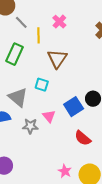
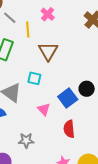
gray star: (30, 126) -> (26, 140), moved
red semicircle: (83, 138) -> (69, 129), moved, turned 48

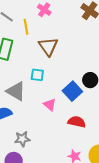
red semicircle: (69, 129) -> (77, 122), turned 114
gray star: (26, 140) -> (22, 139), moved

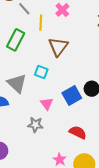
red semicircle: (77, 122) -> (78, 132), moved
gray star: (22, 139) -> (35, 125), moved

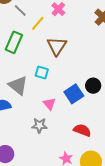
yellow line: (41, 23) -> (38, 23), turned 42

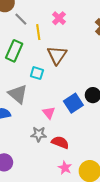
yellow line: (38, 23) -> (38, 32), turned -49
cyan square: (42, 72) -> (37, 73), moved
red semicircle: (82, 130) -> (60, 142), moved

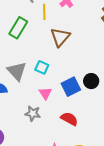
cyan square: (37, 73) -> (42, 67), moved
red semicircle: (60, 142) -> (69, 119), moved

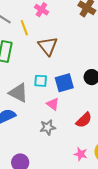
blue square: (71, 87) -> (64, 83), moved, turned 30
red semicircle: (69, 119) -> (84, 120), turned 126

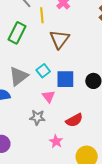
cyan square: (41, 81) -> (43, 71), turned 32
gray triangle: (18, 93) -> (18, 76), turned 40
pink star: (81, 154) -> (56, 141), moved

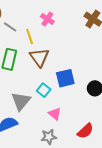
brown triangle: (60, 39) -> (39, 57), moved
blue square: (65, 79) -> (65, 78), moved

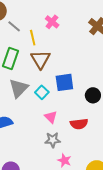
gray triangle: (21, 101) -> (19, 88), moved
red semicircle: (85, 131) -> (79, 124), moved, turned 30
gray star: (49, 137) -> (53, 140), moved

